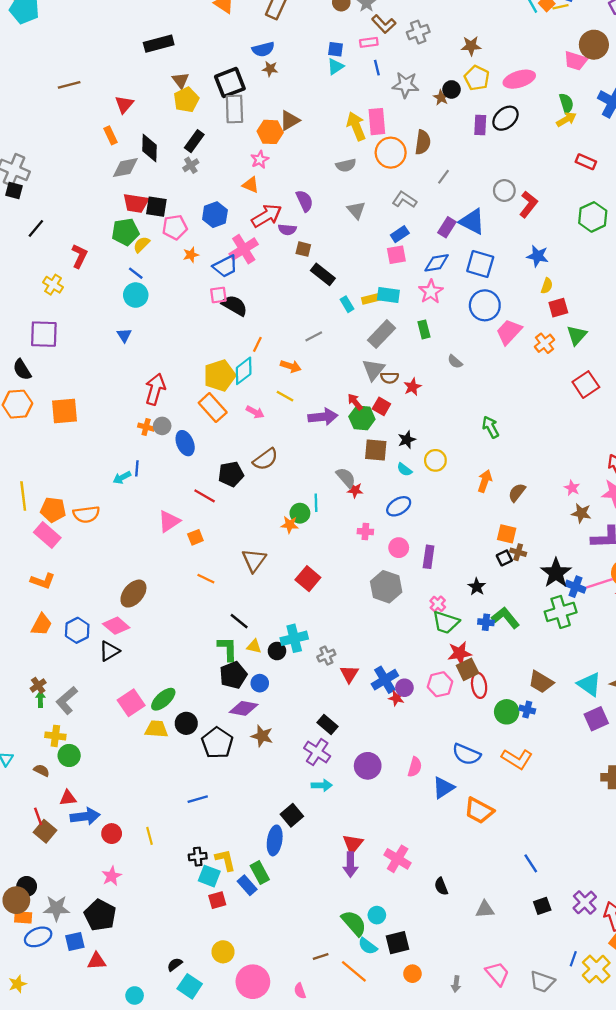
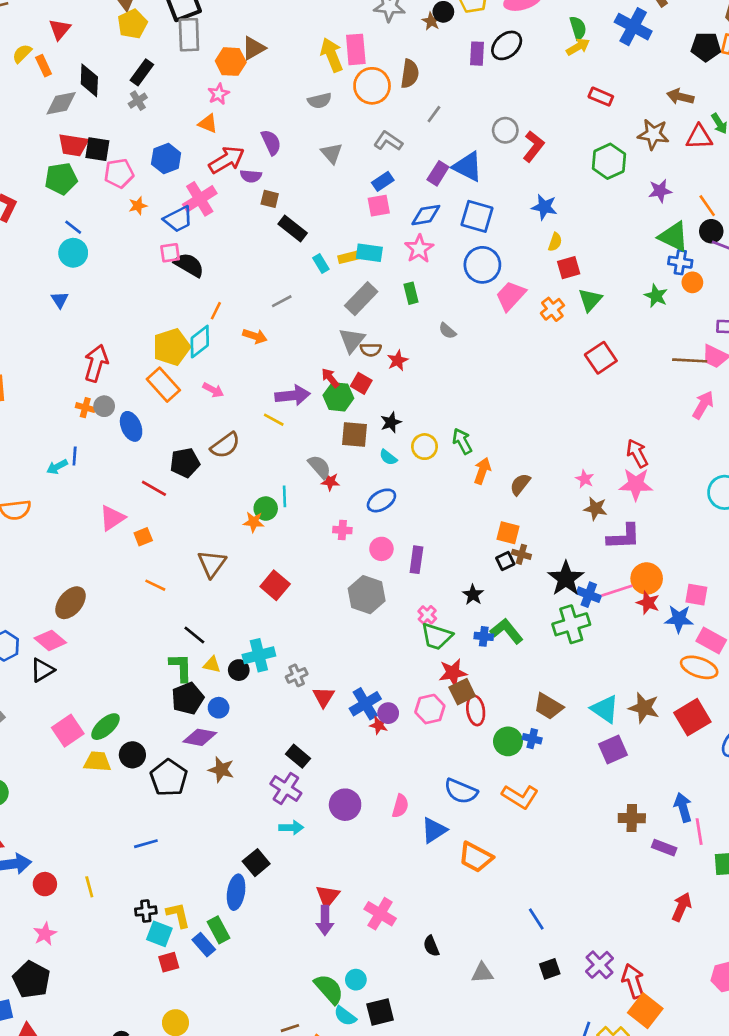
yellow semicircle: (141, 244) -> (22, 54), moved
yellow line: (285, 396) -> (274, 420), moved
green arrow: (491, 427) -> (462, 441), moved

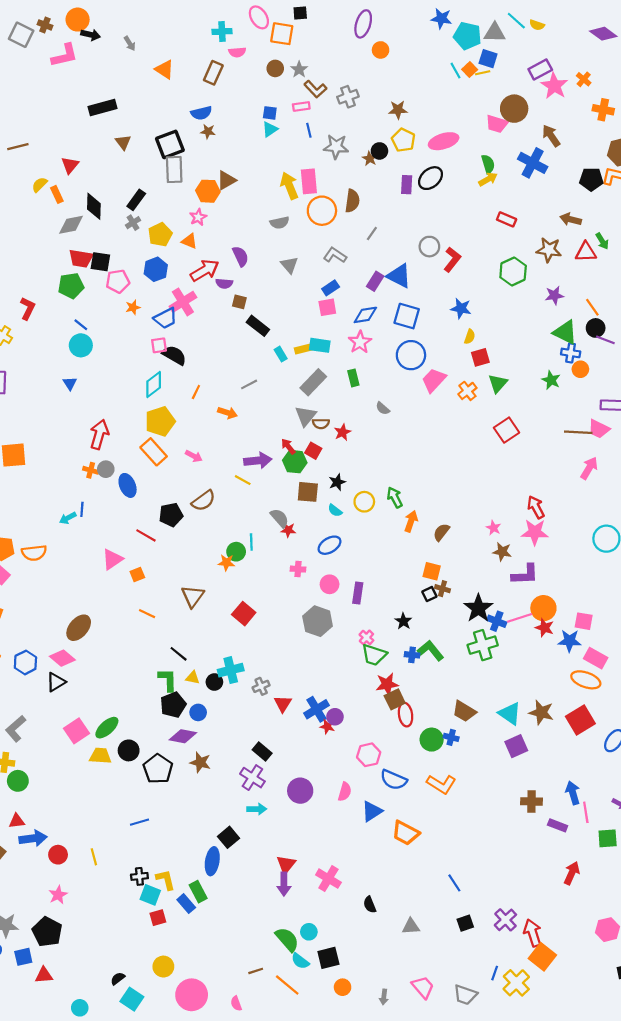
yellow pentagon: (132, 24) -> (160, 235), moved
cyan diamond: (200, 342) -> (154, 384), moved
pink hexagon: (430, 709) -> (369, 755), moved

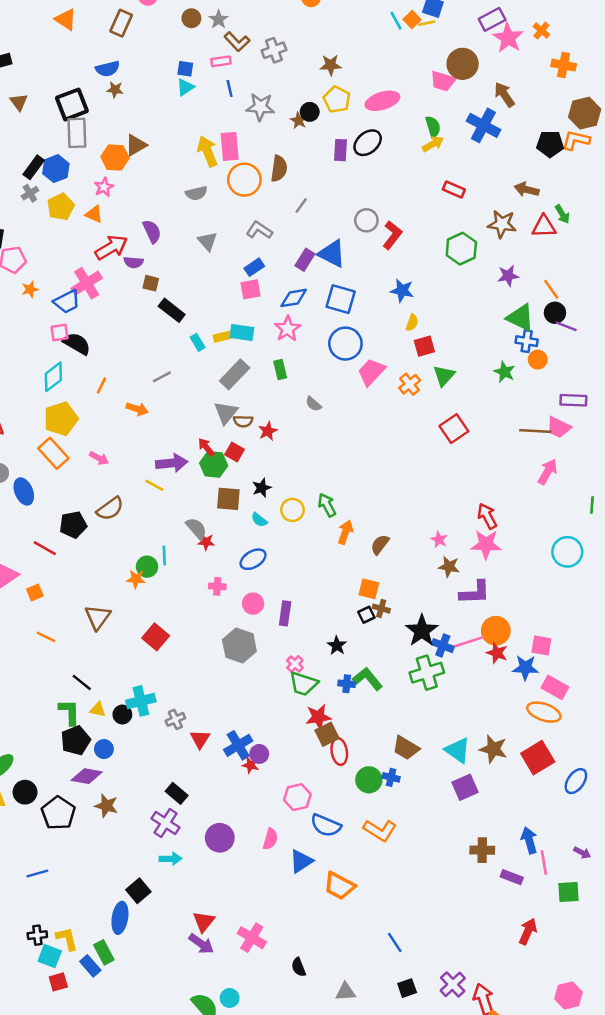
blue hexagon: (156, 269) -> (56, 169), moved
purple arrow: (284, 884) -> (201, 944), turned -55

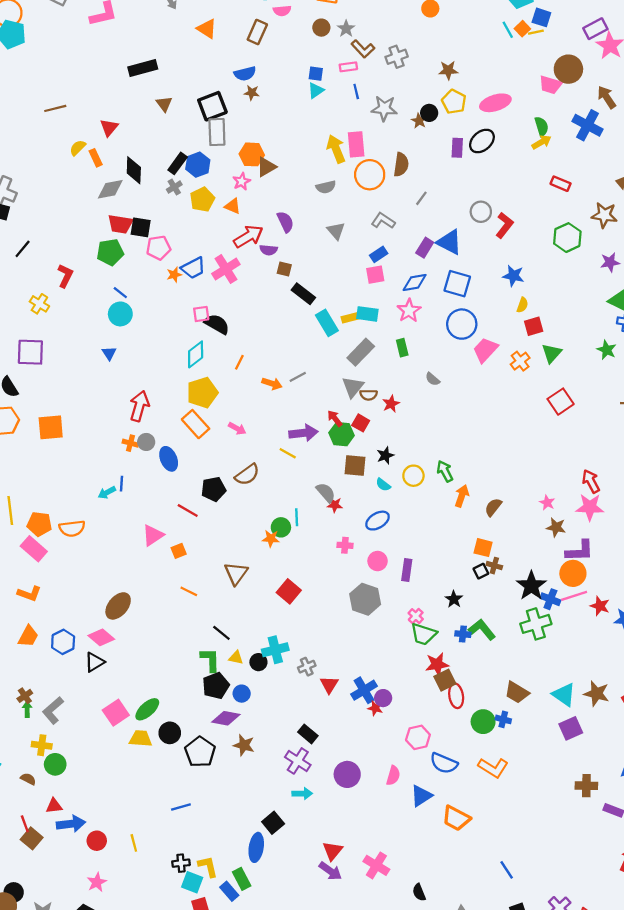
brown triangle: (136, 145) -> (266, 167), moved
blue trapezoid: (67, 302) -> (193, 268), moved
cyan rectangle: (198, 342) -> (327, 323), size x1.6
gray line: (162, 377) -> (298, 377), moved
orange circle: (496, 631) -> (573, 573), moved

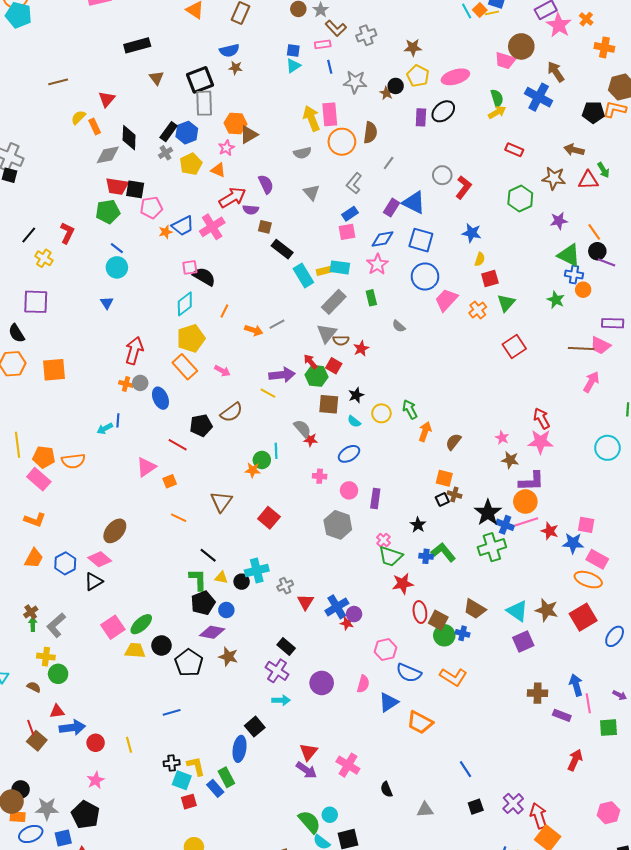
gray L-shape: (383, 221) -> (354, 183), turned -85
black line: (23, 249) -> (29, 235), moved
brown square: (445, 680) -> (438, 620), moved, turned -36

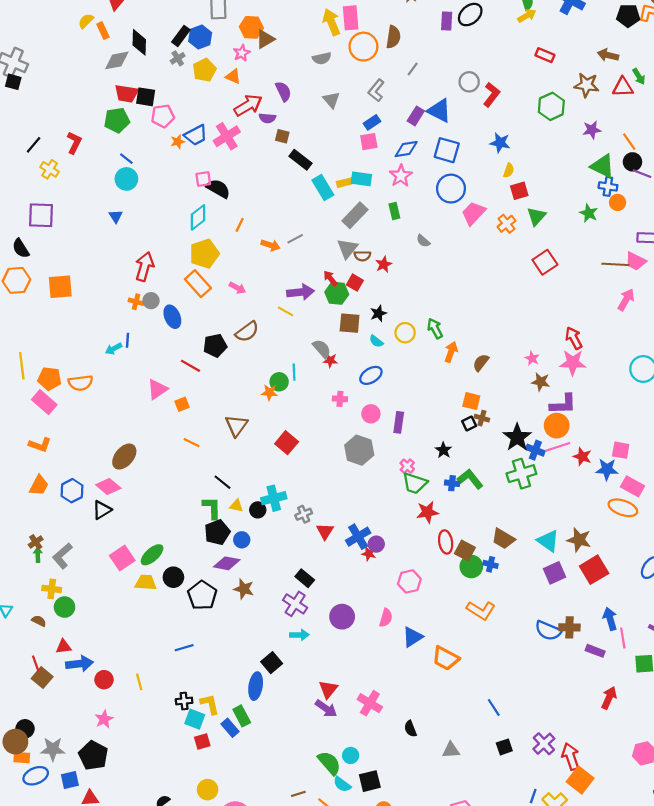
red square: (583, 617) -> (594, 570), moved
blue semicircle: (409, 673) -> (548, 631), moved

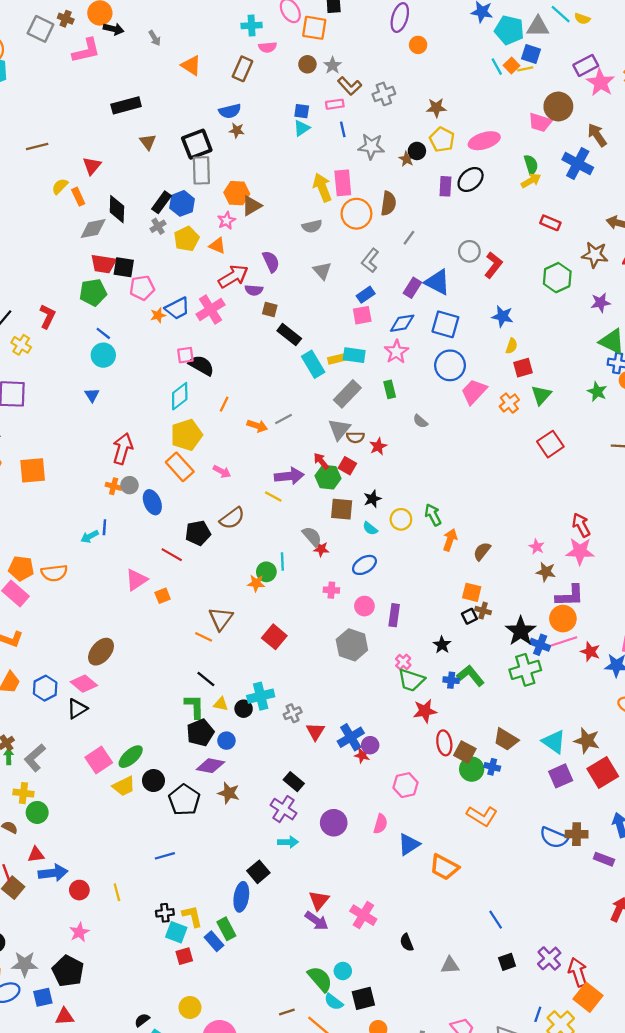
orange line: (192, 443) -> (204, 637), moved
yellow trapezoid: (146, 583) -> (124, 786), turned 150

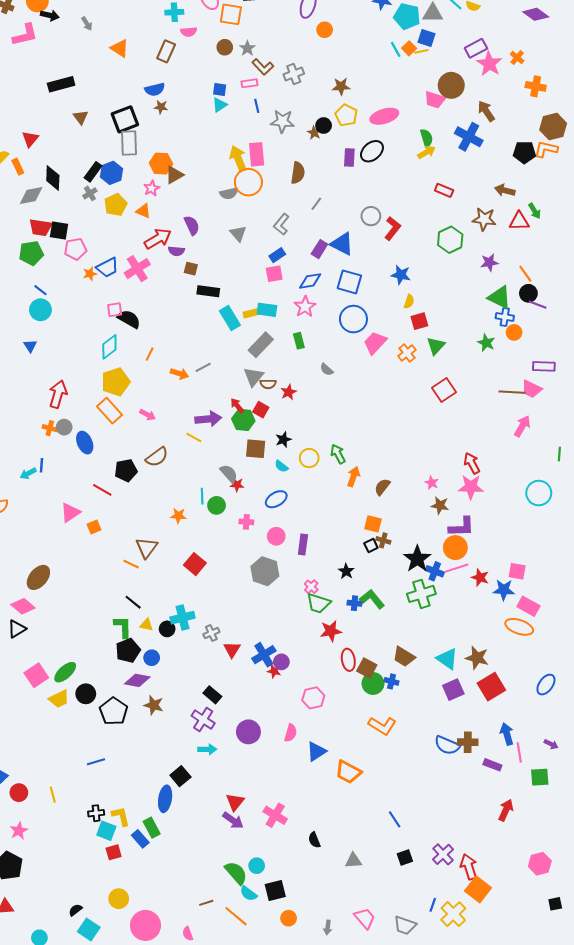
orange circle: (356, 214) -> (248, 182), moved
black rectangle: (289, 335) -> (208, 291), turned -30
green circle: (266, 572) -> (217, 505), moved

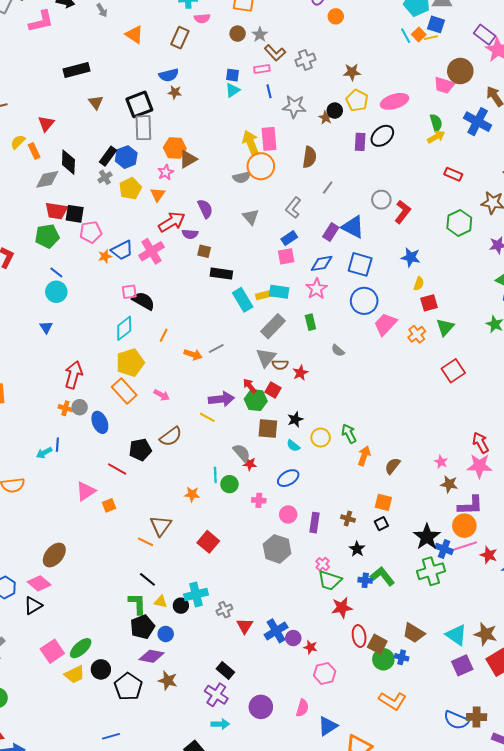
purple rectangle: (476, 48) -> (485, 35), turned 65
orange triangle: (143, 211) -> (158, 195), turned 42
brown cross: (383, 540) -> (348, 519), moved
red star: (274, 671) -> (310, 647), moved

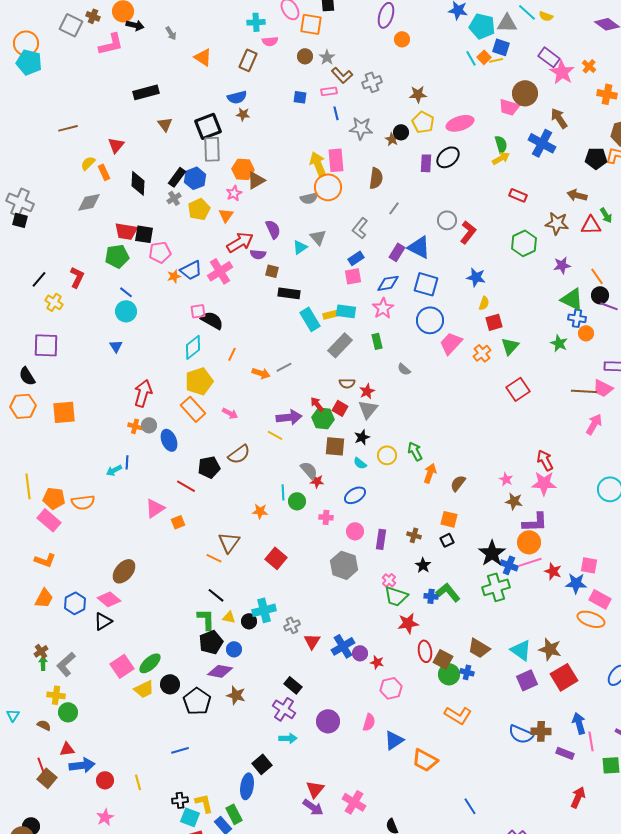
cyan triangle: (232, 90) -> (300, 247), moved
gray diamond: (47, 179) -> (89, 202), moved
gray triangle: (266, 358) -> (368, 409), moved

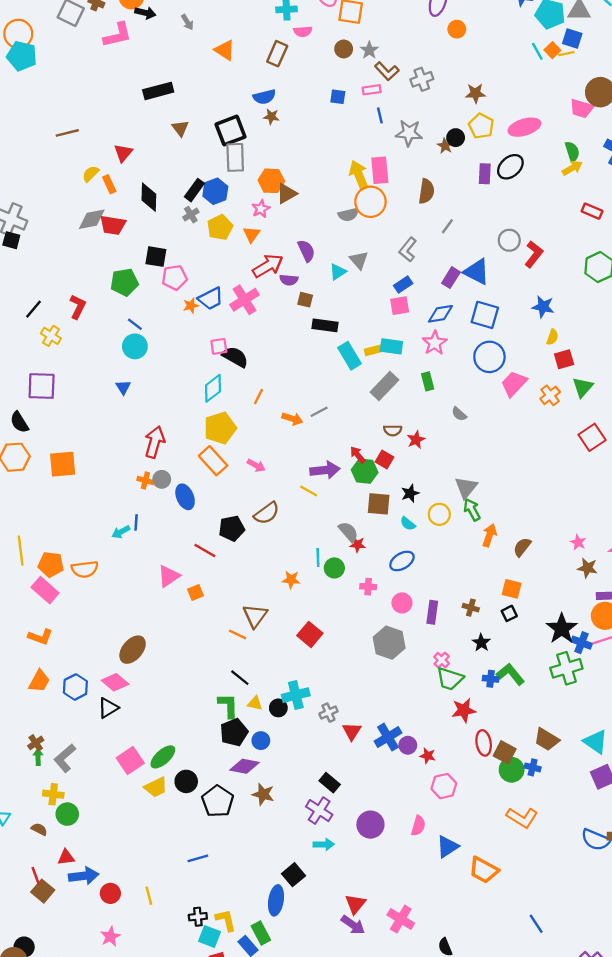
red trapezoid: (126, 231) -> (113, 225), moved
gray triangle: (368, 409) -> (466, 488), moved

